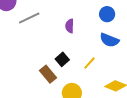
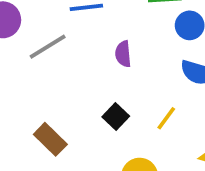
brown rectangle: (48, 74) -> (50, 139), moved

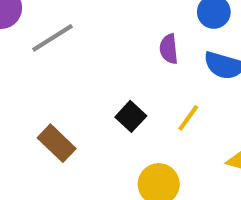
purple semicircle: (123, 54) -> (169, 49), moved

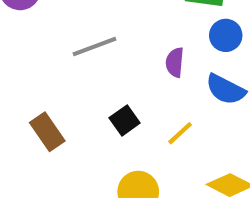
gray line: (53, 38) -> (94, 47), moved

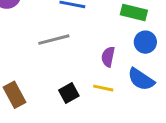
yellow line: (180, 133) -> (103, 88), moved, turned 48

